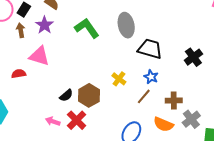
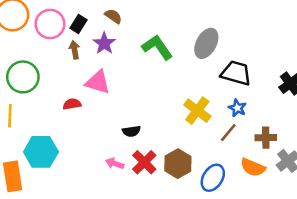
gray ellipse: (126, 25) -> (206, 43), turned 40
yellow cross: (119, 79) -> (197, 111), size x1.5
black semicircle: (66, 95) -> (131, 131), turned 32
brown hexagon: (89, 95) -> (178, 164), moved

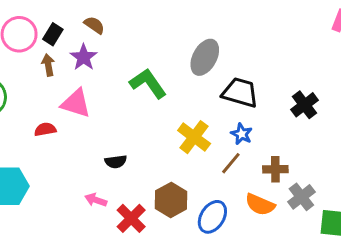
green L-shape: (157, 47) -> (148, 83), moved
red cross: (144, 162) -> (131, 218), moved

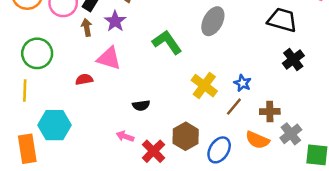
black trapezoid: (240, 93) -> (282, 20), moved

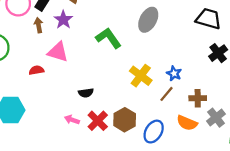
red cross: (153, 151) -> (98, 121), moved

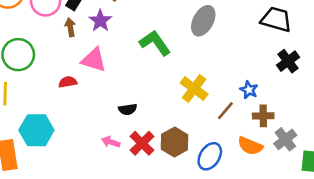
blue star: (174, 73) -> (249, 90), moved

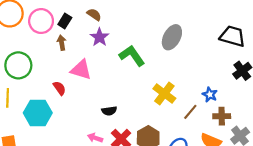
purple star: (100, 21) -> (99, 37), moved
red semicircle: (68, 82) -> (59, 88), turned 64
cyan hexagon: (36, 130) -> (38, 113), moved

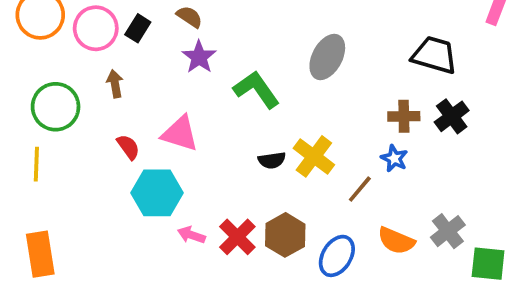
brown arrow: (62, 43) -> (115, 84), moved
pink triangle: (81, 70) -> (180, 134), moved
black semicircle: (109, 111) -> (272, 160), moved
cyan hexagon: (38, 113) -> (157, 193), moved
brown cross: (222, 116) -> (404, 116), moved

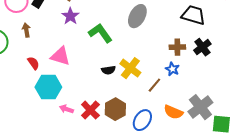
gray cross: (448, 231) -> (200, 107), size x1.4

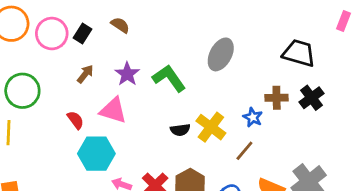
purple star: (70, 16) -> (127, 74), moved
brown arrow: (26, 30) -> (85, 74), moved, turned 48
blue star: (172, 69) -> (253, 117), moved

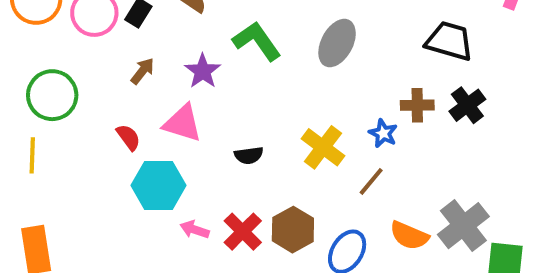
green L-shape: (169, 78) -> (257, 41), moved
black semicircle: (180, 130) -> (249, 155), moved

